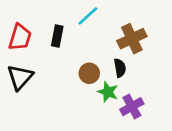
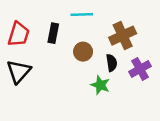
cyan line: (88, 16) -> (82, 14), turned 40
brown circle: (89, 73) -> (83, 52), moved
purple cross: (132, 107) -> (140, 69), moved

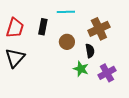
purple cross: (140, 69) -> (107, 73), moved

